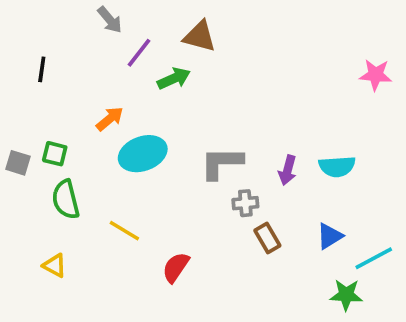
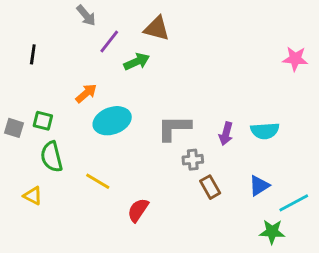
yellow triangle: (55, 265) -> (33, 196), moved

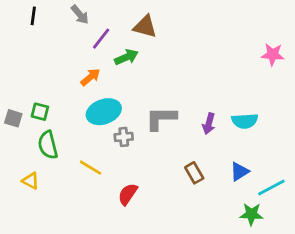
black line: (33, 54) -> (33, 16), moved
orange arrow: (86, 93) -> (90, 77), moved
gray cross: (193, 160) -> (124, 137), moved

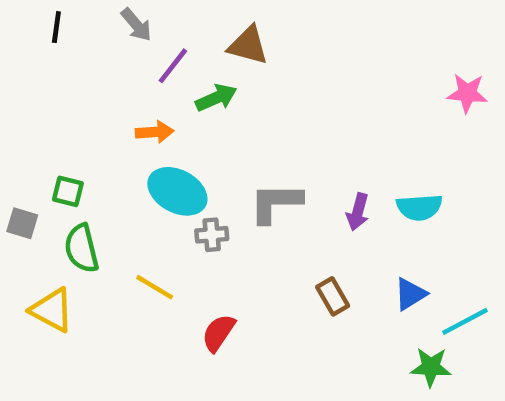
orange arrow: (90, 77) -> (155, 132), turned 36
cyan ellipse: (104, 112) -> (177, 191), turned 48
gray square: (13, 118) -> (22, 223), moved
yellow triangle: (31, 181) -> (52, 310), size x1.5

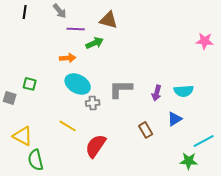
purple line: (173, 66) -> (76, 29), turned 54
green semicircle: (82, 248) -> (36, 160), moved
blue triangle: (410, 294) -> (175, 119), moved
red semicircle: (219, 333) -> (96, 146), size x1.4

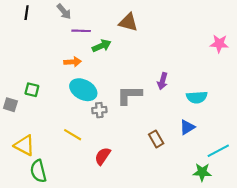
brown triangle: (109, 20) -> (128, 22), moved
purple arrow: (157, 93) -> (163, 81), moved
red semicircle: (96, 146) -> (103, 156), size x0.7

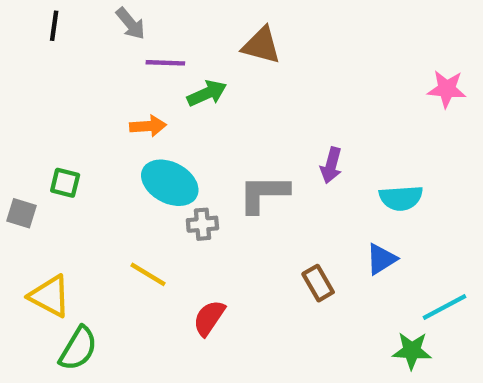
green semicircle: (38, 171) -> (78, 348), turned -135

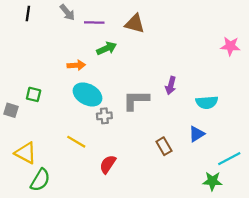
purple line: (165, 63) -> (94, 22), moved

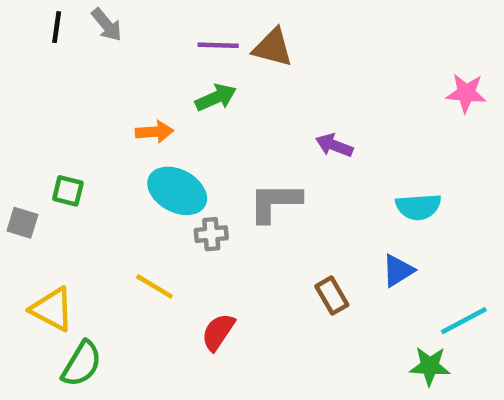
gray arrow: (67, 12) -> (107, 25), moved
purple line: (94, 22) -> (218, 45), moved
purple arrow: (171, 85) -> (334, 145), moved, turned 96

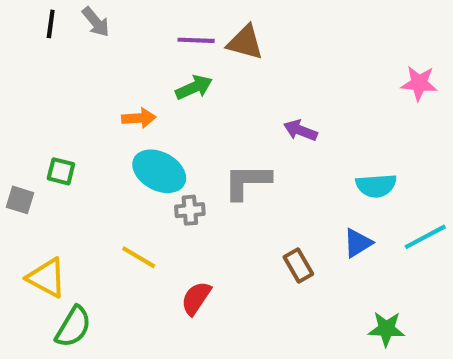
cyan line: (464, 321) -> (425, 237), moved

